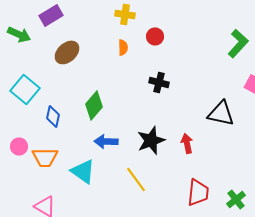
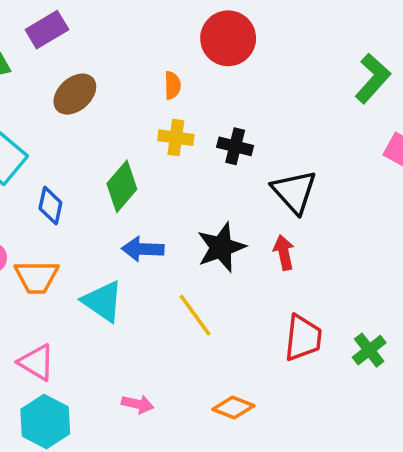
yellow cross: (125, 14) -> (176, 138), moved
red circle: (155, 36) -> (228, 38), moved, size x1.8
black triangle: (221, 113) -> (294, 192), moved, turned 36

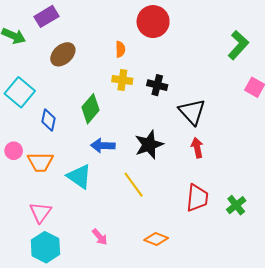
red arrow: (284, 253) -> (197, 148), moved
pink triangle: (37, 362) -> (40, 212), turned 35
pink arrow: (138, 404) -> (100, 237), turned 36

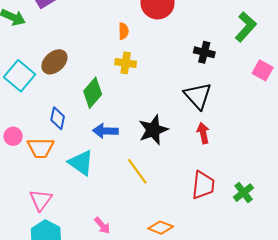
brown ellipse: (63, 54) -> (54, 62), moved
black cross: (157, 85) -> (204, 52), moved
blue diamond: (48, 120) -> (58, 118), moved

